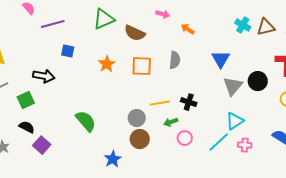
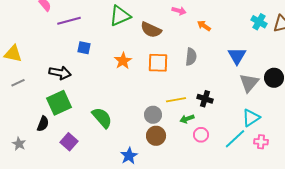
green square: (26, 100) -> (59, 103), moved, size x1.4
black semicircle: (27, 127) -> (43, 124), turned 84
purple square: (42, 145) -> (69, 142), moved

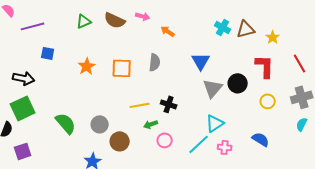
green triangle: (120, 16) -> (84, 21), size x0.7
brown semicircle: (151, 30) -> (115, 20), moved
gray circle: (153, 115) -> (100, 124), moved
purple square: (69, 142) -> (23, 151), moved, turned 30

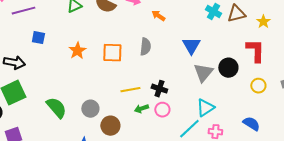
pink circle: (165, 140) -> (162, 110), moved

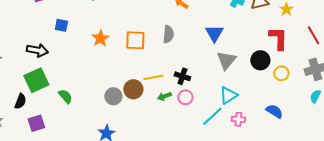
black circle: (228, 68) -> (260, 60), moved
green semicircle: (56, 108) -> (65, 96), moved, size x0.7
brown circle: (110, 126) -> (133, 89), moved

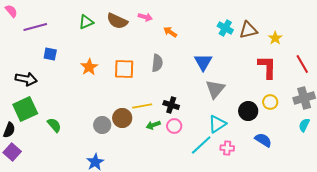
black circle: (260, 60) -> (248, 111), moved
purple square: (36, 123) -> (12, 152), moved, turned -30

